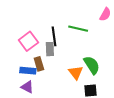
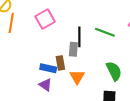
pink square: (28, 41) -> (45, 19), moved
orange triangle: (76, 73) -> (77, 77), moved

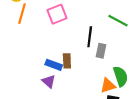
green line: (105, 32) -> (118, 21), moved
gray rectangle: (73, 49) -> (101, 51), moved
orange triangle: (77, 77) -> (108, 86), moved, turned 35

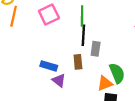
green line: (118, 21) -> (82, 16), moved, turned 66
brown rectangle: (67, 61) -> (78, 62), moved
purple triangle: (49, 81) -> (59, 80), moved

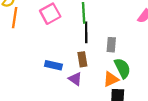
gray rectangle: (96, 49) -> (111, 45), moved
purple triangle: (59, 80) -> (75, 79), moved

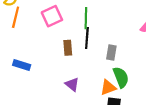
brown rectangle: (82, 59) -> (68, 48), moved
blue rectangle: (53, 65) -> (22, 65), moved

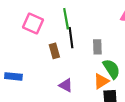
pink square: (52, 16) -> (33, 23), turned -30

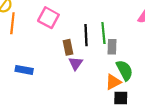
green line: (66, 19) -> (103, 33), moved
purple triangle: (66, 85) -> (76, 63), moved, turned 32

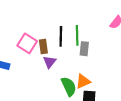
pink square: (48, 18) -> (27, 43), moved
green semicircle: (125, 70) -> (69, 86), moved

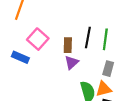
pink square: (27, 43) -> (38, 39), moved
gray rectangle: (84, 49) -> (108, 69), moved

